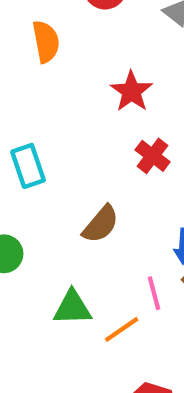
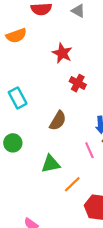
orange semicircle: (46, 42) -> (16, 36), turned 90
orange line: (122, 329) -> (72, 184), moved

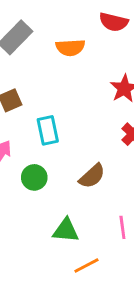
green circle: (13, 143) -> (34, 177), moved

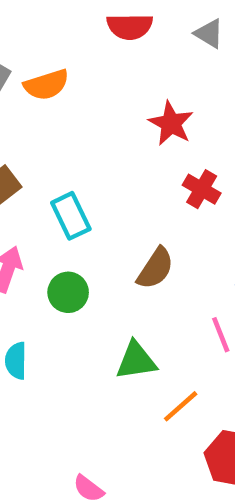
orange semicircle: (70, 47) -> (46, 85), moved

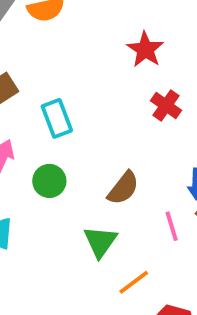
brown semicircle: (155, 268) -> (123, 188), moved
green triangle: (136, 361) -> (100, 242), turned -51

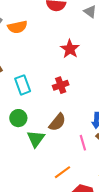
red cross: (166, 106) -> (61, 85), moved, turned 35
green triangle: (100, 242) -> (36, 139), moved

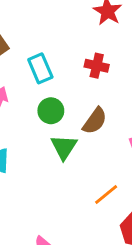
red cross: (61, 85) -> (97, 66), turned 35
green circle: (18, 118) -> (51, 111), moved

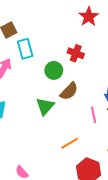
cyan rectangle: (40, 68) -> (25, 49), moved
green circle: (51, 111) -> (54, 70), moved

